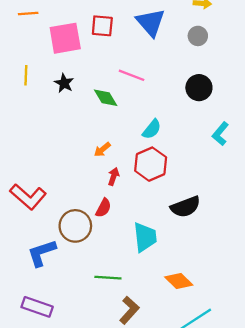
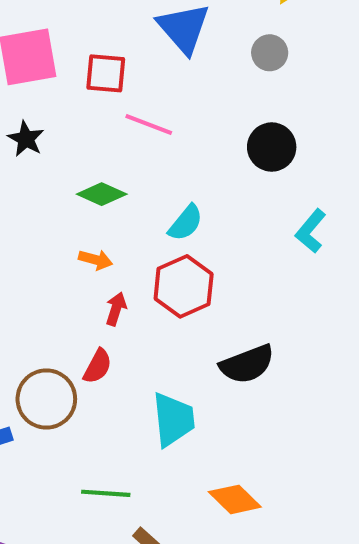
red square: (102, 26) -> (106, 73), moved
green diamond: (106, 98) -> (102, 194), moved, turned -35
orange arrow: (102, 149) -> (96, 260), turned -126

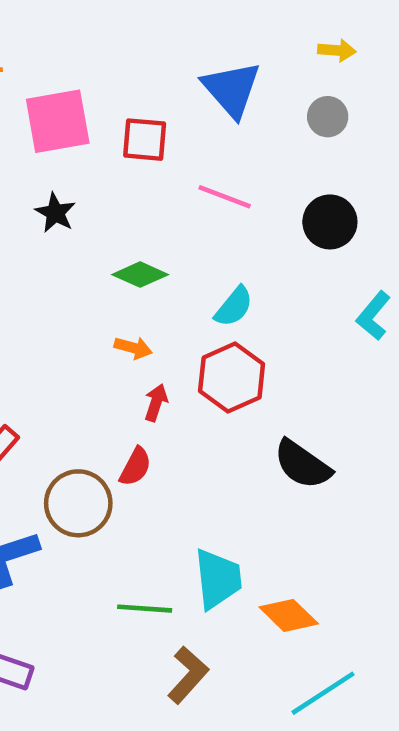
pink line: (149, 124) -> (225, 197), moved
black semicircle: (247, 364) -> (302, 464), turned 56
cyan trapezoid: (173, 420) -> (218, 579), moved

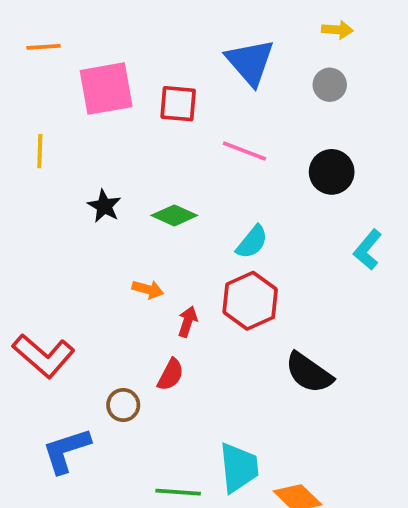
black star: (55, 213) -> (104, 206), moved
orange arrow: (133, 348) -> (148, 289), moved
brown circle: (78, 503) -> (123, 405), size x0.6

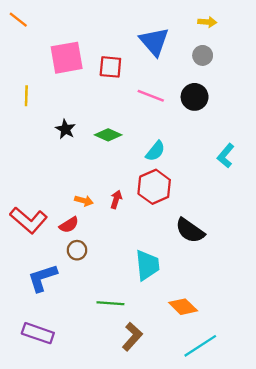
orange line: (44, 47) -> (18, 20), moved, turned 42
black circle: (332, 172) -> (195, 97), moved
orange arrow: (148, 289) -> (84, 201), moved
red semicircle: (171, 375) -> (69, 225), moved, turned 30
cyan trapezoid: (239, 468) -> (147, 265), moved

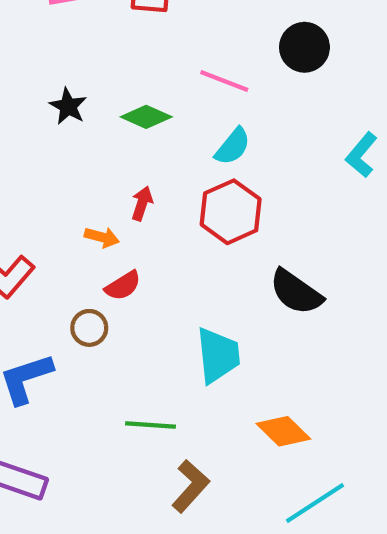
pink line: (151, 96) -> (224, 81), moved
red arrow: (116, 199) -> (142, 203), moved
red semicircle: (69, 225) -> (123, 286), moved

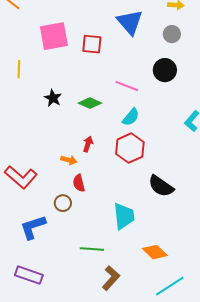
red semicircle: (123, 286) -> (79, 183), turned 108

